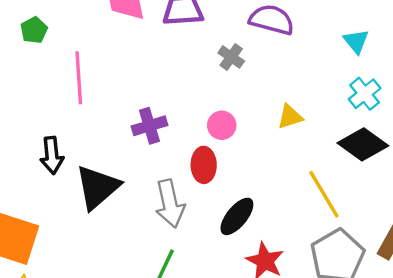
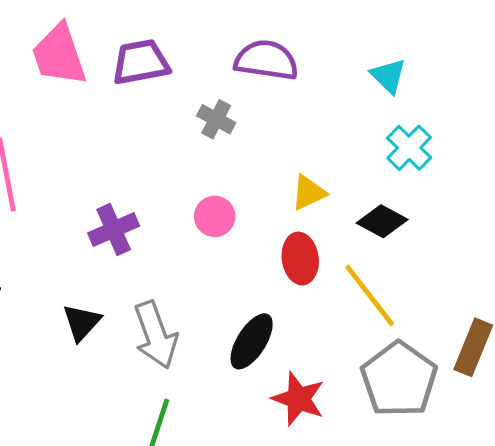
black diamond: (363, 144) -> (382, 221), moved, size x0.7
red ellipse: (204, 165) -> (300, 259), moved
black triangle: (97, 187) -> (82, 322), moved, size x0.6

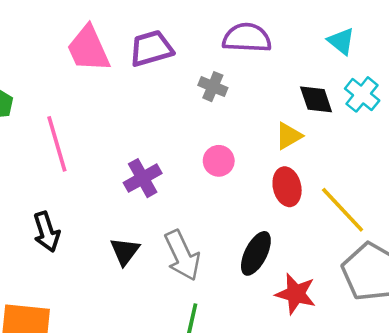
black diamond: (382, 221) -> (316, 99), moved, turned 48

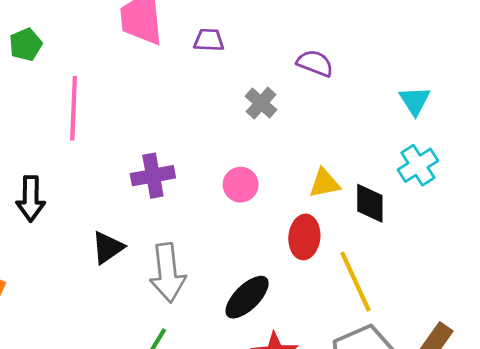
purple semicircle: (247, 38) -> (315, 63), size x0.7
purple trapezoid: (151, 48) -> (209, 40), size x0.6
black diamond: (316, 99) -> (370, 203), moved

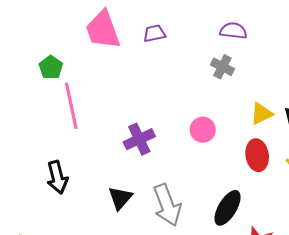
green pentagon: (26, 45) -> (51, 67), moved
gray cross: (261, 103) -> (222, 67), moved

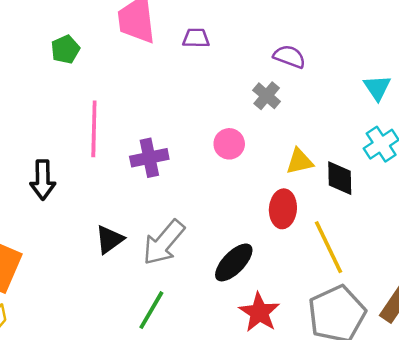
pink line: (71, 106) -> (94, 129), moved
pink circle: (203, 130) -> (229, 144), moved
black triangle: (120, 198) -> (109, 239), moved
gray arrow: (167, 205) -> (164, 243), turned 48

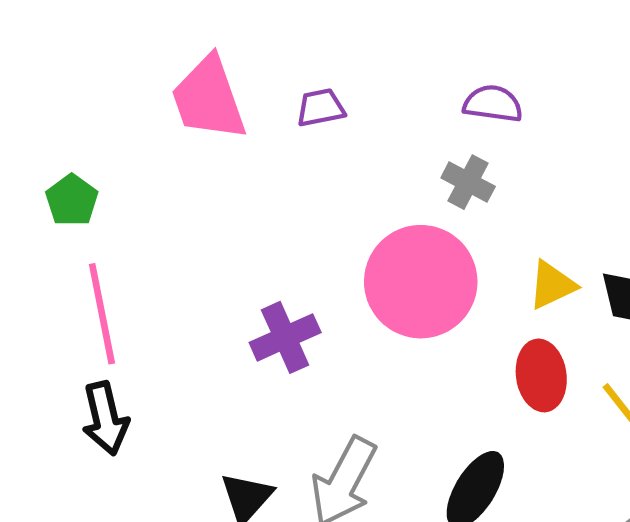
green pentagon: (65, 49) -> (72, 200), moved
pink line: (94, 129) -> (102, 314), moved
pink circle: (229, 144) -> (421, 282), size x2.0

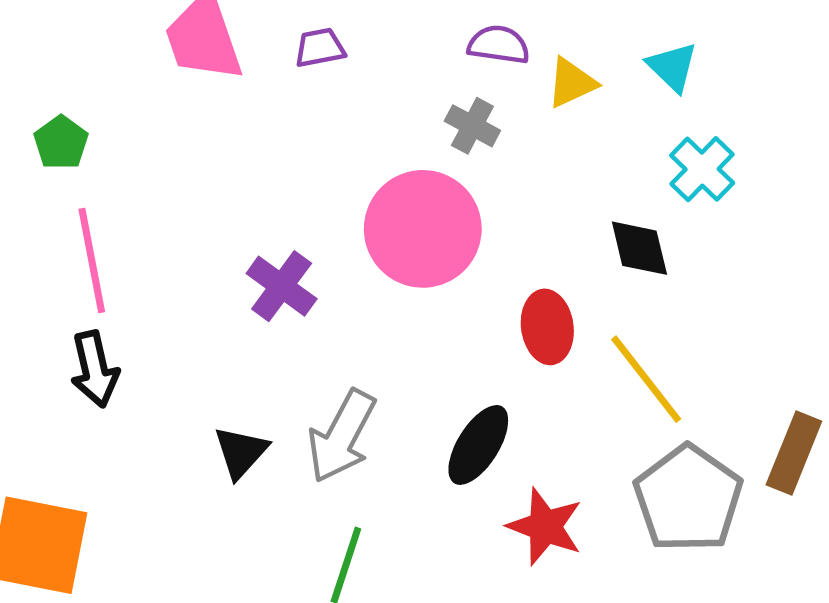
yellow triangle: (552, 285) -> (571, 83), moved
purple cross: (285, 337) -> (282, 286), turned -30

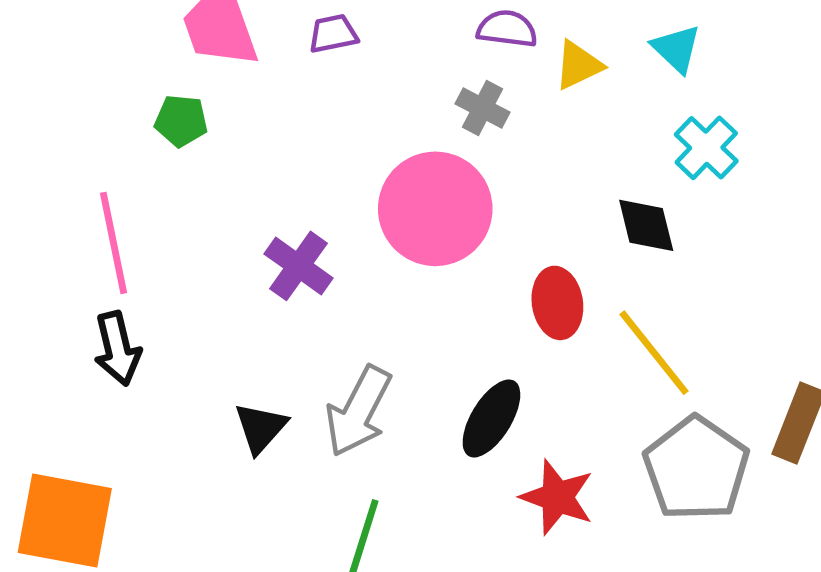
green pentagon: (61, 142) -> (181, 121), moved, turned -30

